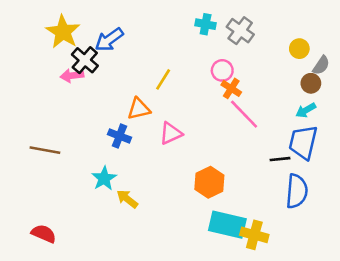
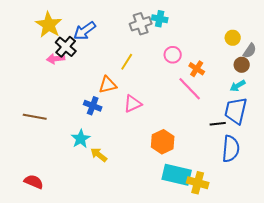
gray cross: (240, 31) -> (141, 24), moved, turned 35
orange cross: (231, 88) -> (197, 69), moved

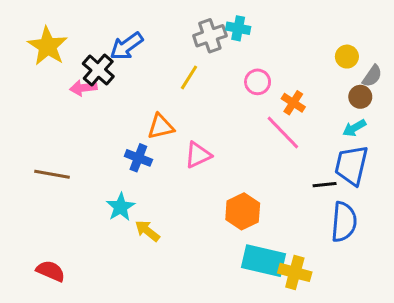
yellow star: (49, 25) -> (48, 46), moved
yellow line: (127, 62) -> (189, 77), moved

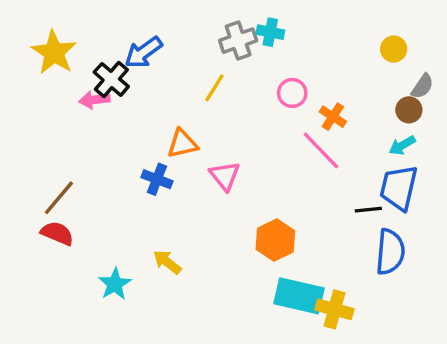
yellow circle: (347, 57) -> (394, 49), moved
pink triangle: (198, 155) -> (225, 176), turned -44
brown line: (52, 174) -> (59, 198), turned -60
cyan star: (121, 207) -> (115, 284), moved
red semicircle: (51, 271) -> (57, 233), moved

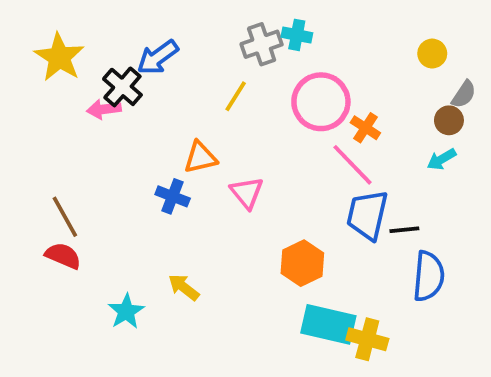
pink circle: (292, 93) -> (321, 102), size x1.8
blue trapezoid: (399, 188) -> (367, 215), moved
brown line: (59, 198) -> (65, 217), turned -69

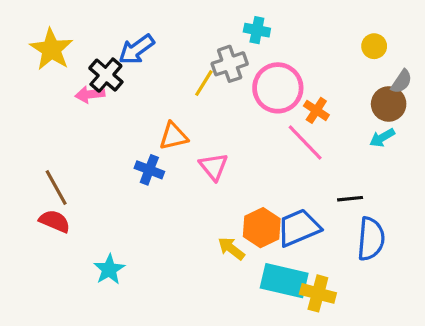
gray cross: (262, 44) -> (230, 64), moved
brown circle: (449, 120) -> (389, 104), size x1.4
blue trapezoid: (367, 215) -> (299, 228), moved, turned 54
yellow arrow: (184, 287) -> (231, 249), moved

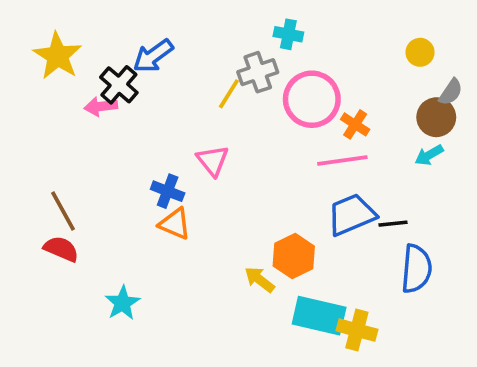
orange triangle: (173, 136) -> (175, 224), moved, turned 36
pink line: (305, 143) -> (342, 161), turned -54
pink triangle: (214, 167) -> (213, 161), moved
blue trapezoid: (299, 228) -> (352, 215), moved

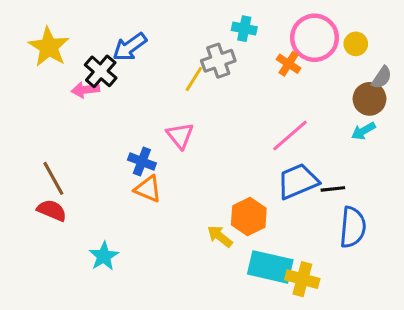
pink circle: (312, 99) -> (315, 38), moved
orange cross: (355, 124) -> (289, 64), moved
pink line: (342, 161) -> (290, 136), turned -33

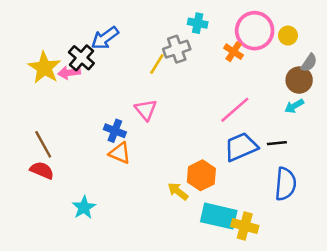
yellow star: (49, 47) -> (44, 68), moved
black line: (333, 189) -> (277, 143), moved

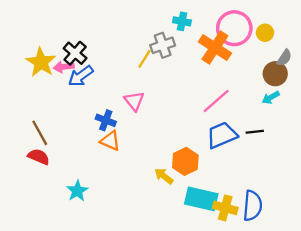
blue arrow: (105, 38) -> (81, 76), moved
orange cross: (234, 52) -> (215, 48), size x1.8
blue semicircle: (285, 184) -> (252, 206), moved

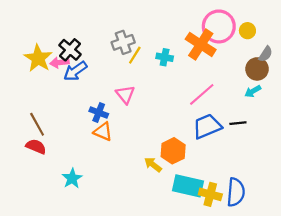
cyan cross: (182, 21) -> (165, 57), moved
gray cross: (163, 45) -> (123, 42), moved

